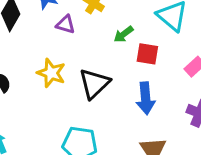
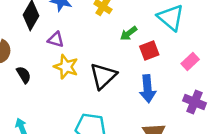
purple triangle: (66, 24) -> (56, 40), moved
red square: (147, 54) -> (149, 50), turned -30

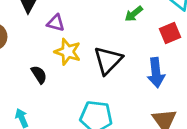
red square: (149, 50) -> (170, 33), moved
black semicircle: (24, 75) -> (39, 75), moved

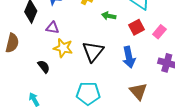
green arrow: (134, 14) -> (109, 16), turned 56

